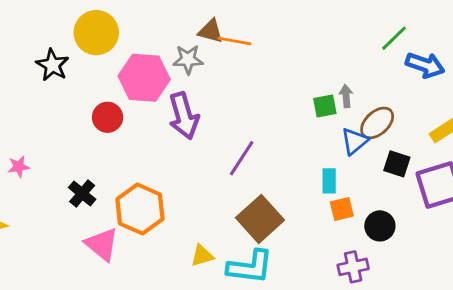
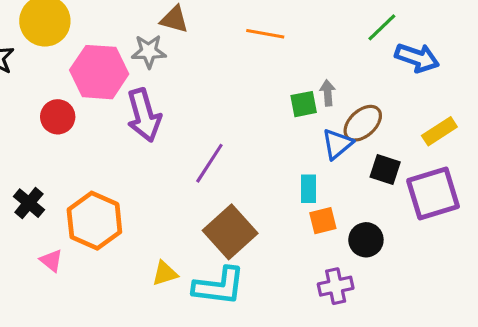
orange line: (235, 41) -> (265, 34), moved
pink triangle: (102, 244) -> (51, 261), size x0.6

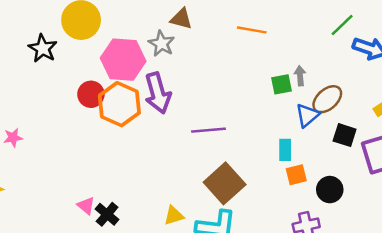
gray star: (149, 51) -> (161, 44), turned 30
purple line: (209, 163) -> (208, 130), turned 52
black cross: (29, 203) -> (107, 214), moved
orange hexagon: (94, 221) -> (119, 104), moved

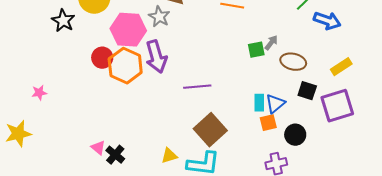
gray arrow: (300, 76) -> (271, 43), turned 42
brown ellipse: (327, 99) -> (293, 62), turned 55
blue triangle: (307, 115) -> (275, 104), moved

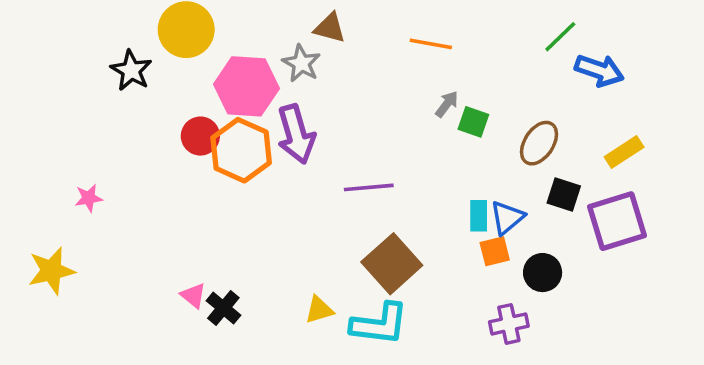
gray arrow: (271, 43) -> (447, 104), moved
green square: (256, 50) -> (473, 122), turned 30
brown ellipse: (293, 62) -> (539, 143), turned -70

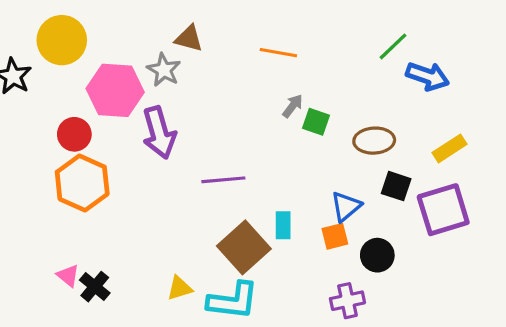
brown ellipse: (539, 143) -> (374, 141), turned 54
orange hexagon: (241, 150) -> (82, 183), moved
cyan rectangle: (479, 216) -> (283, 225), moved

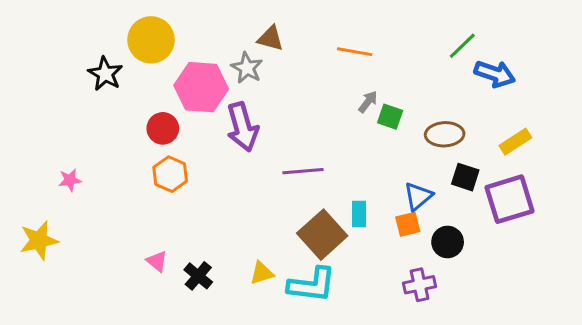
orange hexagon: (82, 183) -> (170, 174), size x0.7
black cross: (95, 287) -> (198, 276), moved

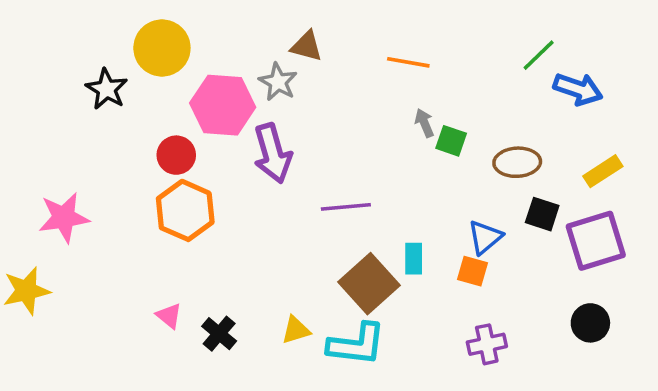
gray arrow: (368, 102) -> (424, 123), turned -60
orange hexagon: (170, 174) -> (185, 210), size x1.4
pink star: (70, 180) -> (64, 218), size x1.8
orange square: (408, 224) -> (473, 271), turned 30
black circle: (448, 242) -> (590, 323), moved

